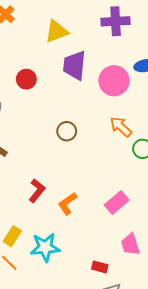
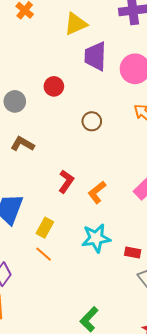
red circle: (26, 79) -> (54, 86), moved
cyan star: (45, 247) -> (96, 238), moved

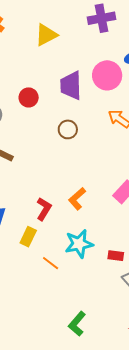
purple trapezoid: (95, 56) -> (71, 86), moved
red L-shape: (66, 181) -> (44, 209), moved
orange line: (44, 254) -> (51, 263), moved

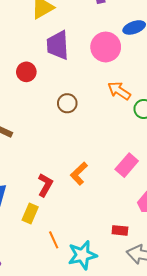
purple trapezoid: (71, 86) -> (58, 45), moved
cyan star: (79, 244) -> (82, 255), moved
orange line: (51, 263) -> (54, 240), turned 30

